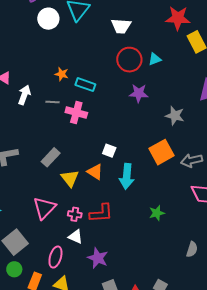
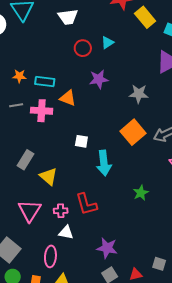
red circle: (129, 60) -> (83, 48), size x0.7
orange triangle: (95, 172) -> (68, 98), moved
red L-shape: (101, 213) -> (86, 204), turned 90
purple star: (98, 258) -> (107, 248), moved

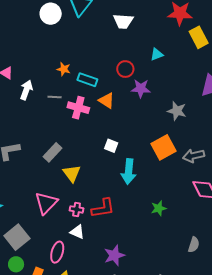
red circle: (83, 48) -> (125, 69), moved
red L-shape: (86, 204) -> (103, 208), turned -95
purple star: (107, 248) -> (114, 255), turned 30

